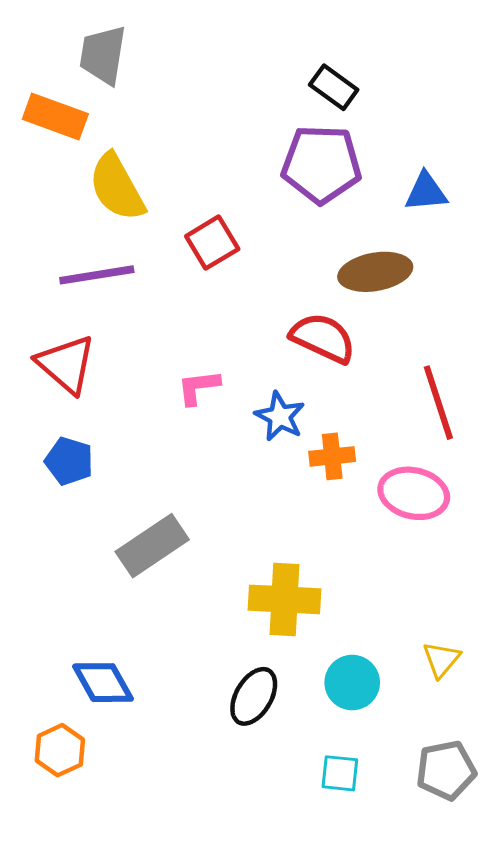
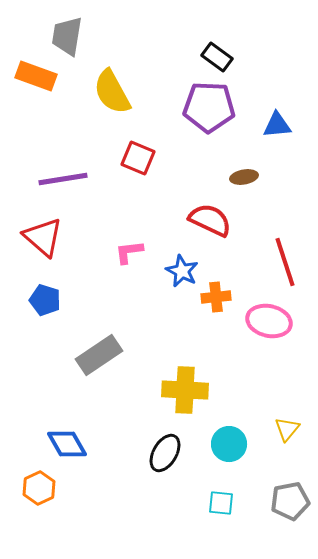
yellow semicircle: (117, 187) -> (112, 92), moved
red square: (212, 243) -> (138, 158), turned -36
brown ellipse: (375, 272) -> (244, 177), size x0.6

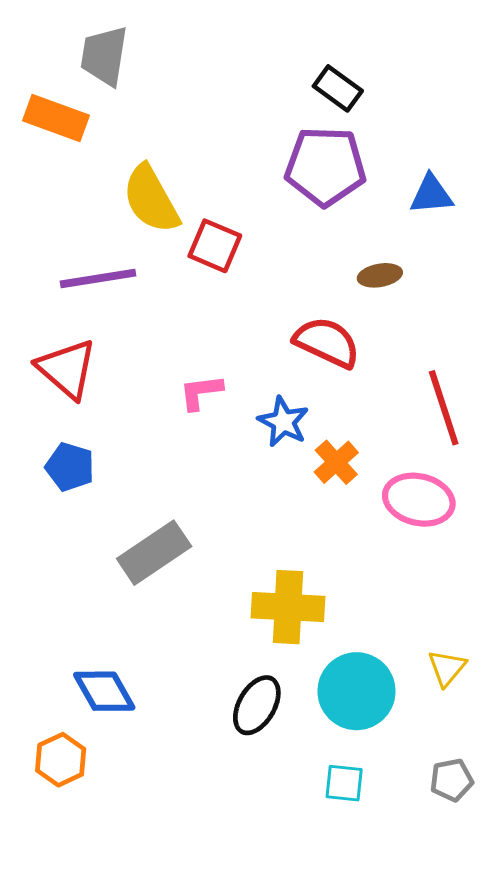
yellow semicircle: (112, 92) -> (151, 199), moved
orange cross: (216, 297) -> (336, 462), turned -36
cyan circle: (229, 444) -> (357, 691), size x1.4
gray pentagon: (290, 501) -> (452, 780), size x0.7

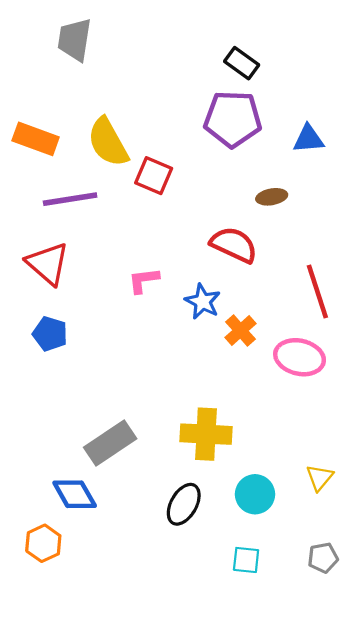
orange rectangle: (56, 118) -> (36, 139), moved
gray rectangle: (154, 553) -> (110, 443), moved
cyan circle: (357, 691) -> (255, 494), size x0.7

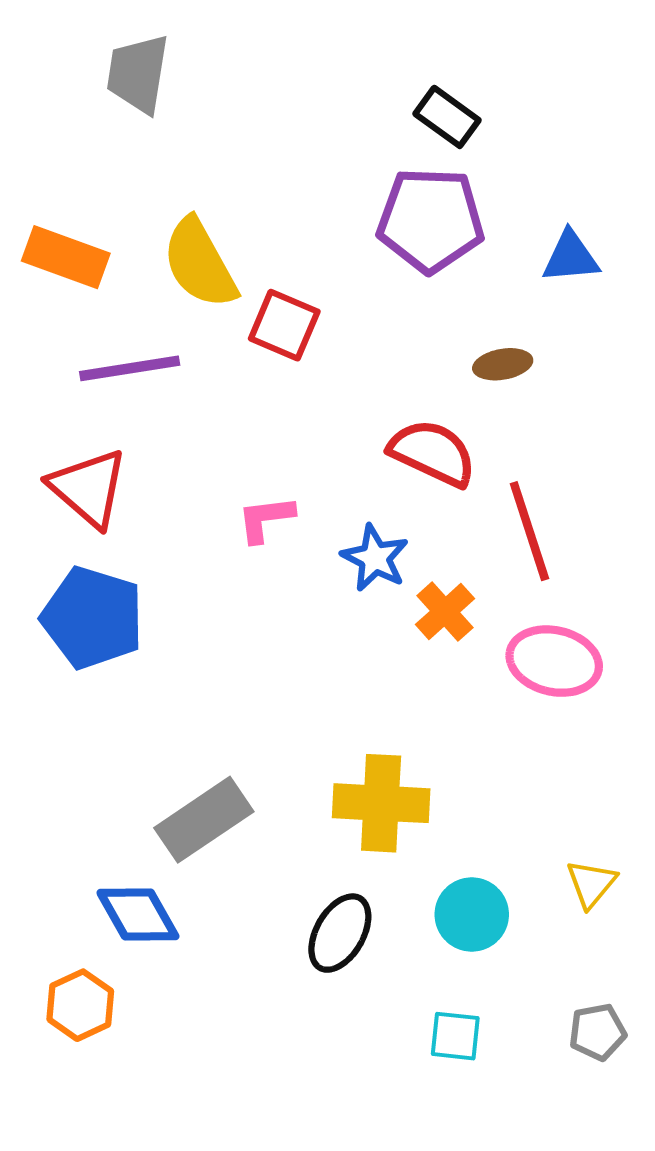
red line: (317, 292) -> (529, 531), moved
blue pentagon: (50, 334) -> (93, 618), size x1.6

